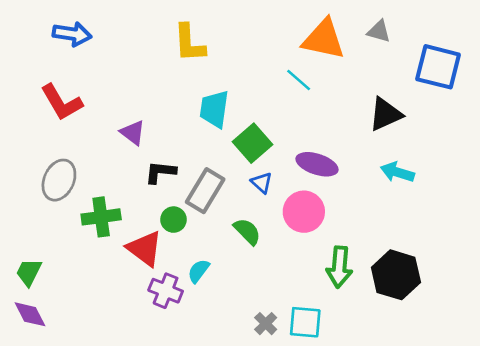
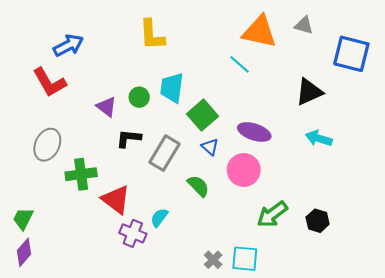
blue arrow: (72, 34) -> (68, 45), moved, turned -36
green circle: (174, 220) -> (139, 97), moved
green arrow: (339, 267) -> (272, 214), turned 48
black hexagon: (396, 275) -> (318, 221), size x0.6
purple diamond: (30, 314) -> (24, 252), turned 68

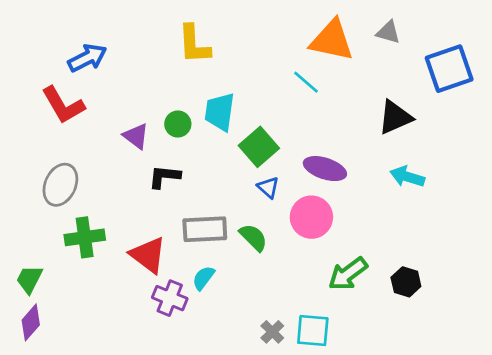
blue square: (351, 54) -> (449, 69), turned -33
gray rectangle: (165, 153) -> (205, 229), moved, turned 56
green cross: (81, 174) -> (85, 237), moved

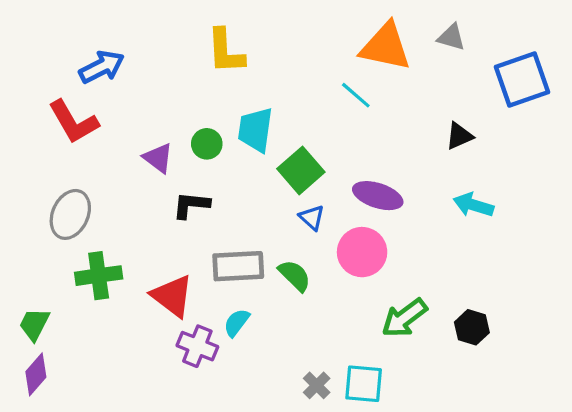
black triangle: (395, 117) -> (459, 136), size x0.7

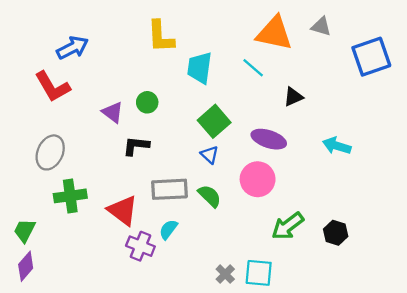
cyan trapezoid: (255, 130) -> (200, 68), moved
black triangle: (459, 136) -> (293, 97), moved
blue triangle: (312, 218) -> (210, 155), moved

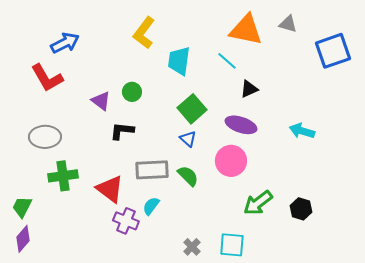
yellow L-shape: (161, 37) -> (144, 33), turned 40
black triangle: (293, 97) -> (249, 89), moved
gray ellipse: (50, 152) -> (45, 137), turned 64
gray cross: (225, 274) -> (192, 247), moved

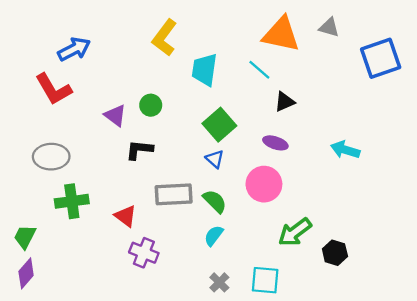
purple ellipse: (241, 125) -> (275, 143), size x0.7
red triangle: (110, 189) -> (126, 216), size x0.7
cyan semicircle: (151, 206) -> (214, 236), moved
black hexagon: (301, 209) -> (335, 253), moved

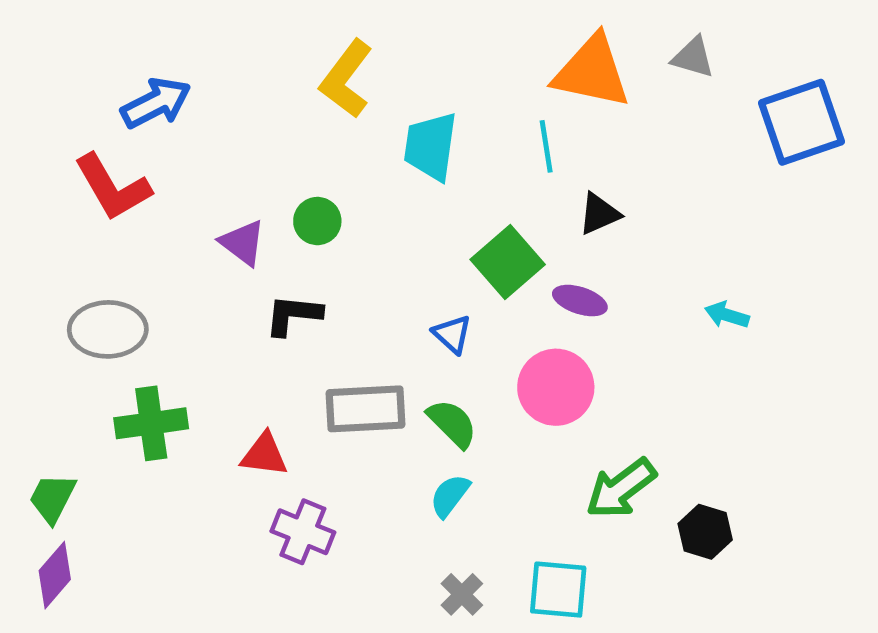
cyan line: (259, 70) -> (546, 146), turned 40
green square: (219, 125) -> (508, 262), moved
cyan arrow: (345, 150) -> (727, 315), size x0.7
red triangle: (126, 216) -> (264, 455), turned -30

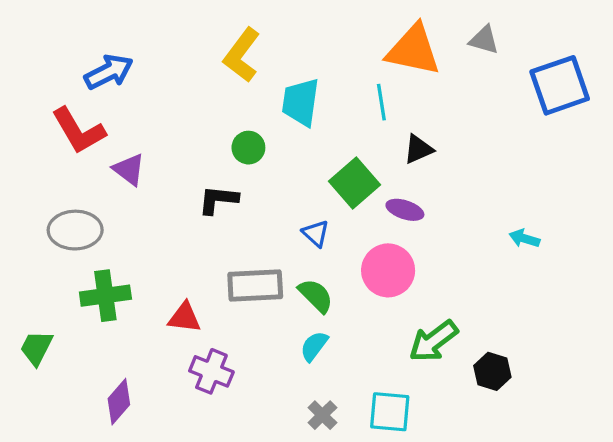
green circle: (317, 221) -> (248, 148), moved
purple triangle: (243, 243) -> (129, 169), moved
black L-shape: (293, 315) -> (218, 200), moved
cyan arrow: (727, 315) -> (524, 238), moved
purple diamond: (55, 575) -> (119, 402), moved

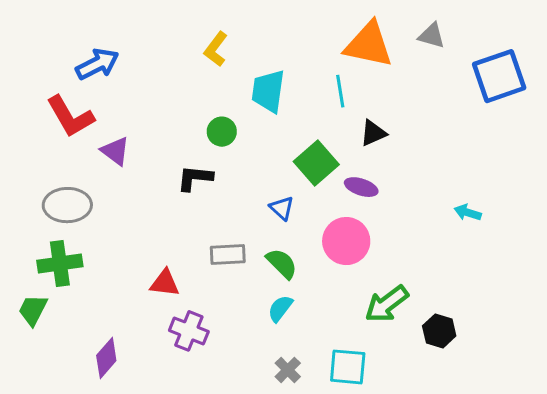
yellow L-shape: (242, 55) -> (216, 49), size x0.7
gray rectangle: (255, 286) -> (228, 255), size x0.7
green cross: (105, 296) -> (60, 264), moved

